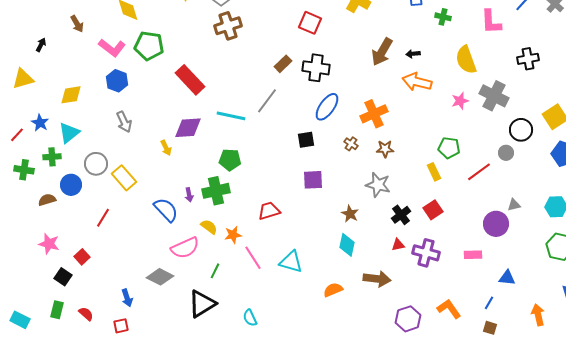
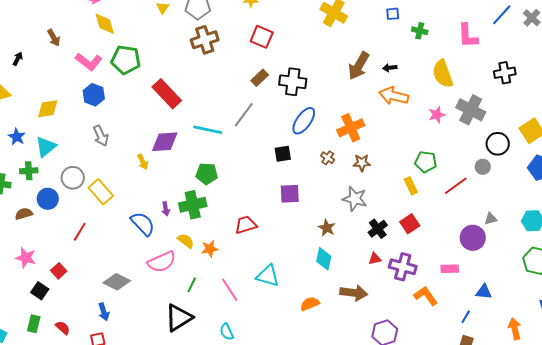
red square: (310, 23) -> (262, 37), moved
pink line: (253, 258) -> (230, 290), moved
gray diamond: (160, 277) -> (117, 282), moved
orange L-shape: (449, 309) -> (426, 296), moved

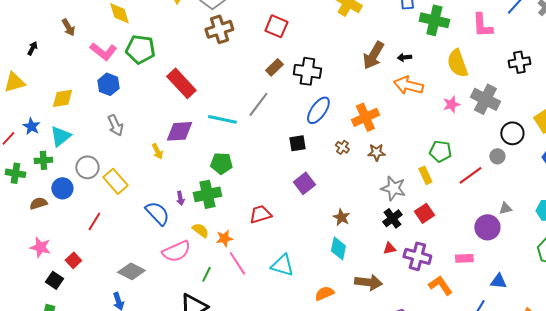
green cross: (420, 31) -> (434, 20), size x1.8
purple square: (290, 194) -> (304, 183), turned -35
gray star: (355, 199) -> (393, 188), moved
pink line: (230, 290) -> (237, 263), moved

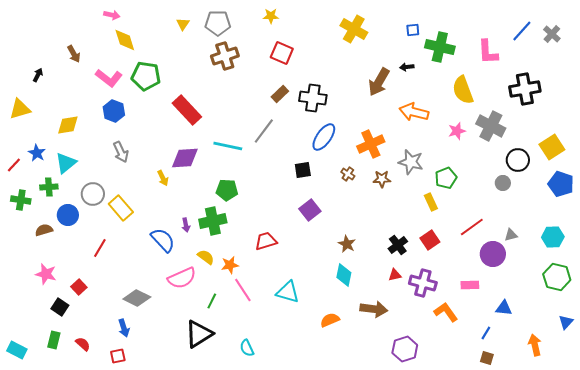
black arrow: (404, 57) -> (407, 67), moved
black cross: (519, 62) -> (525, 89), size x1.4
green pentagon: (440, 151) -> (446, 178), turned -30
red line: (470, 175) -> (472, 227), moved
gray star: (393, 188) -> (411, 162), moved

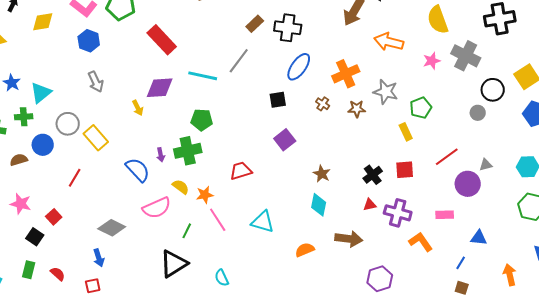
yellow diamond: (68, 125) -> (43, 22), moved
red square: (430, 240) -> (405, 170), turned 30

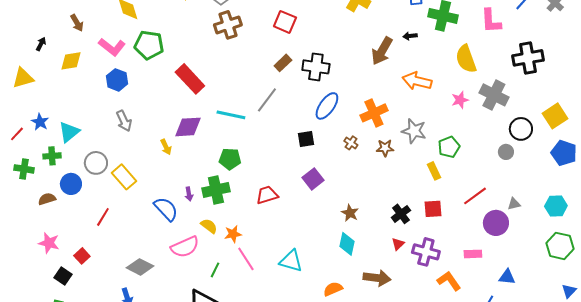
red trapezoid: (241, 171) -> (267, 195), moved
red triangle: (370, 205) -> (398, 244), turned -32

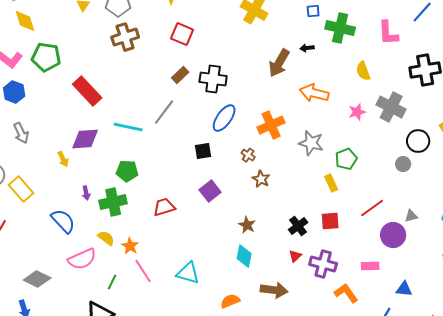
yellow semicircle: (466, 59) -> (363, 71), size x0.7
brown star: (385, 148) -> (261, 179), moved, turned 30
purple arrow: (189, 194) -> (86, 193), moved
orange star: (233, 234) -> (130, 246), turned -30

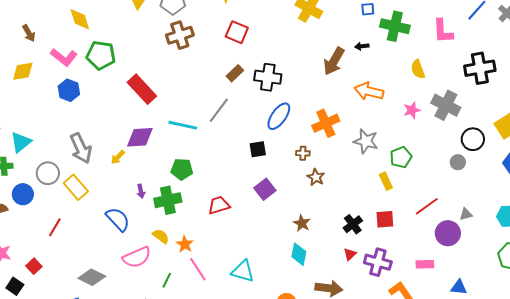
gray arrow: (21, 133) -> (81, 148), moved, size x1.4
brown cross: (248, 155) -> (303, 153), turned -32
yellow arrow: (63, 159) -> (118, 157), turned 70

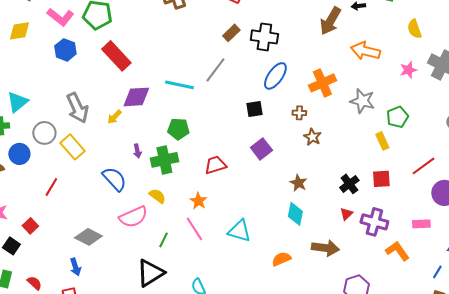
red rectangle: (142, 89) -> (116, 56), moved
orange star: (185, 244) -> (198, 201), moved

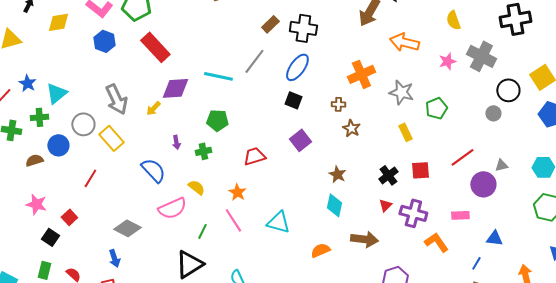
blue ellipse: (275, 76) -> (297, 67), moved
black square: (254, 109) -> (293, 100), turned 30
yellow rectangle: (382, 141) -> (405, 132), moved
green cross: (164, 160) -> (203, 151), size x0.6

